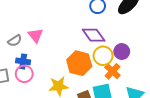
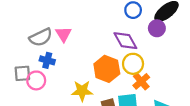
gray semicircle: (15, 41) -> (41, 37), size x1.5
purple circle: (122, 52) -> (157, 28), moved
pink circle: (24, 74) -> (36, 80), moved

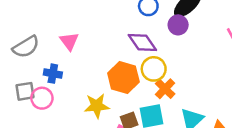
gray semicircle: (41, 37) -> (26, 47), moved

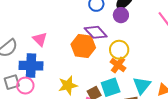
yellow circle: (154, 69) -> (119, 50), moved
blue cross: (53, 74) -> (31, 66), size x1.6
orange hexagon: (123, 77) -> (83, 46), moved

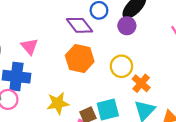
purple diamond: (96, 32) -> (79, 25), moved
orange cross: (118, 65) -> (141, 83), moved

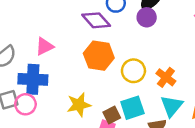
pink triangle: (29, 46) -> (44, 46), turned 48
yellow circle: (121, 66) -> (133, 71), moved

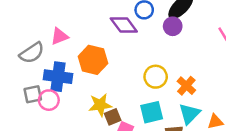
pink triangle: (44, 46) -> (59, 36), moved
orange hexagon: (99, 56) -> (93, 60), moved
brown square: (112, 115) -> (113, 117), moved

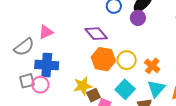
purple diamond: (124, 25) -> (96, 34), moved
orange hexagon: (93, 60) -> (103, 59), moved
cyan square: (152, 112) -> (125, 89), turned -30

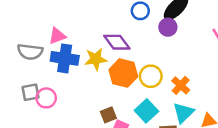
gray semicircle: (24, 47) -> (30, 52), turned 40
blue cross: (47, 65) -> (65, 58), moved
yellow star: (83, 86) -> (96, 59), moved

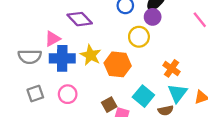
purple diamond: (117, 42) -> (80, 19), moved
yellow star: (96, 59) -> (91, 55), turned -30
yellow circle: (151, 76) -> (139, 37), moved
pink circle: (46, 98) -> (68, 94), moved

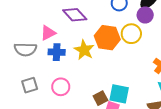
blue cross: (62, 58) -> (57, 52), size x0.7
orange hexagon: (118, 64) -> (107, 38), moved
cyan square: (143, 96) -> (119, 94), moved, turned -30

